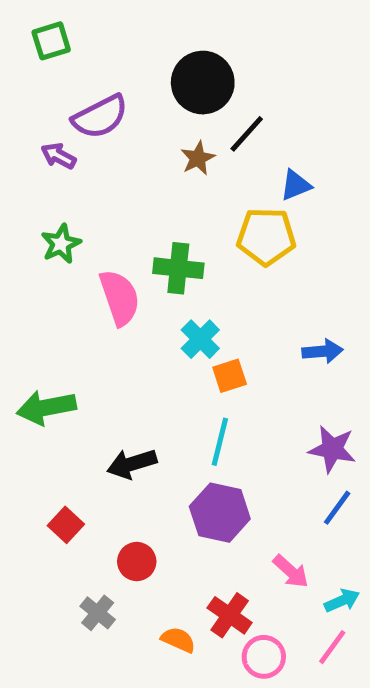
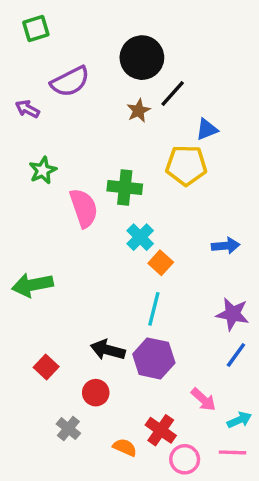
purple arrow: (59, 156) -> (27, 109), moved
orange square: (230, 376) -> (161, 263), turned -30
black arrow: (132, 464) -> (108, 350), moved, turned 32
pink line: (332, 647) -> (232, 452), turned 56

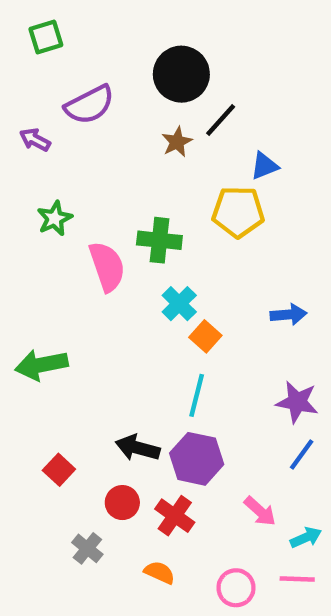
red cross: (161, 430) -> (175, 516), moved

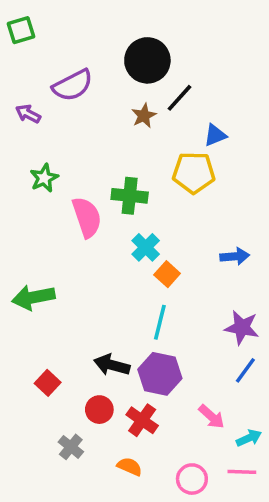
green square: (46, 37) -> (21, 30), moved

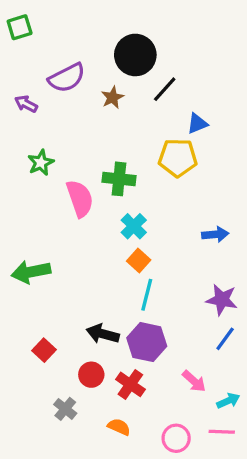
brown star: (144, 116) -> (112, 97), moved
orange square: (167, 274) -> (139, 260), moved

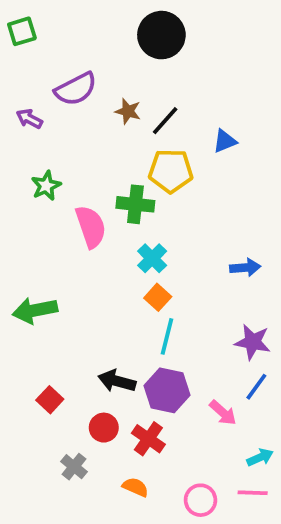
black circle: (135, 55) -> (161, 35), moved
black line: (165, 89) -> (165, 121), moved
brown star: (112, 97) -> (128, 111), turned -30
yellow pentagon: (178, 158) -> (171, 171), moved
pink arrow: (194, 381) -> (223, 413), moved

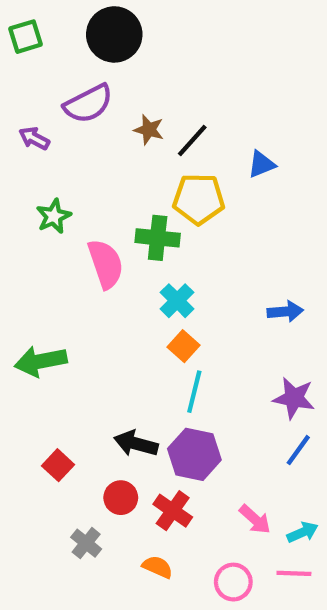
black circle: (161, 35) -> (114, 34), moved
pink arrow: (223, 413) -> (255, 519), moved

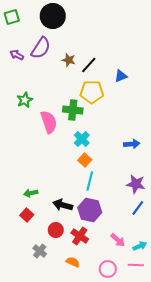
purple semicircle: (88, 104) -> (41, 48), turned -30
purple arrow: (34, 138) -> (17, 55), moved
green arrow: (41, 361) -> (31, 193), moved, size x0.6

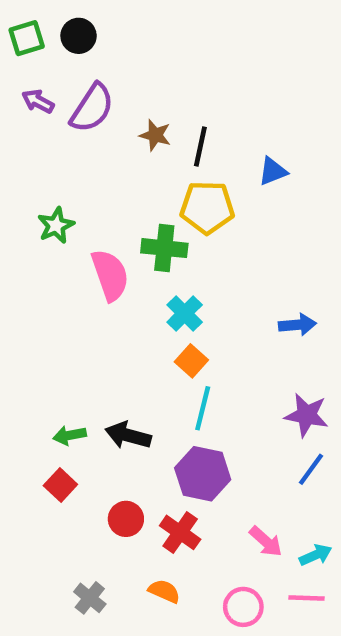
black circle: (53, 16) -> (79, 36), moved, size x0.6
purple arrow: (17, 55) -> (38, 101), moved
black line: (89, 65) -> (200, 146), turned -30
black arrow: (63, 205) -> (128, 435), moved
gray cross: (40, 251) -> (90, 598), moved

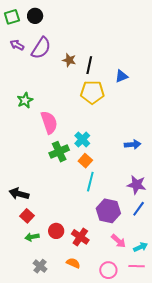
green cross: (164, 248) -> (59, 152), moved, turned -30
green arrow: (69, 435) -> (32, 237), moved
black arrow: (128, 435) -> (19, 194), moved
purple hexagon: (203, 474) -> (108, 211), moved

